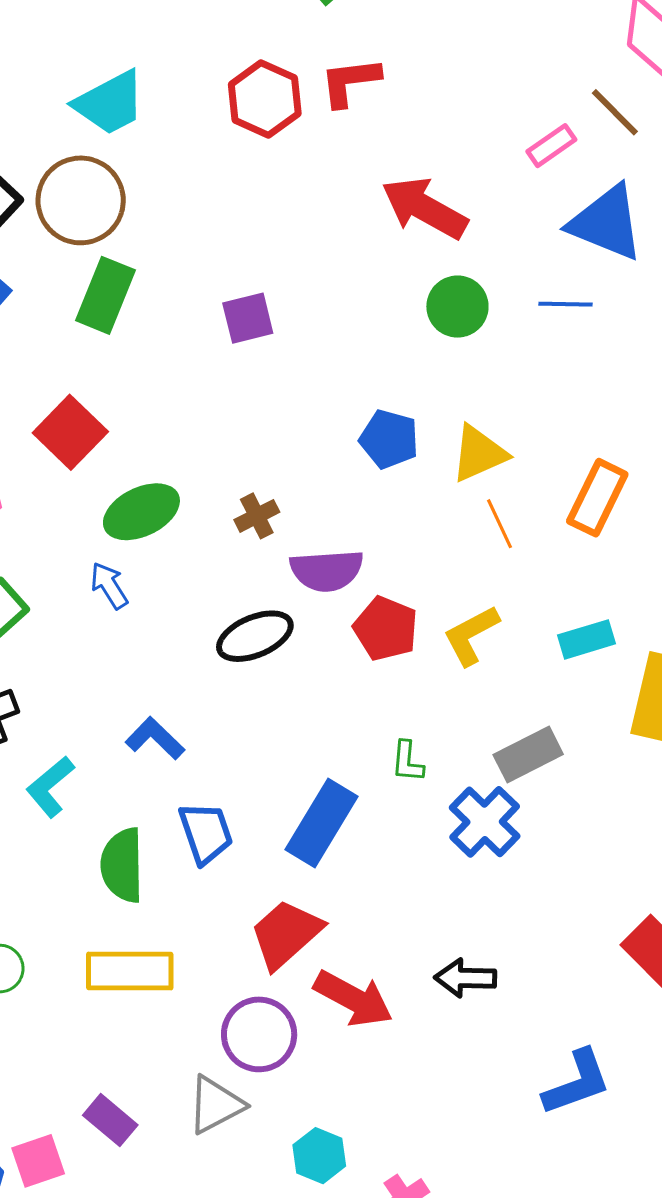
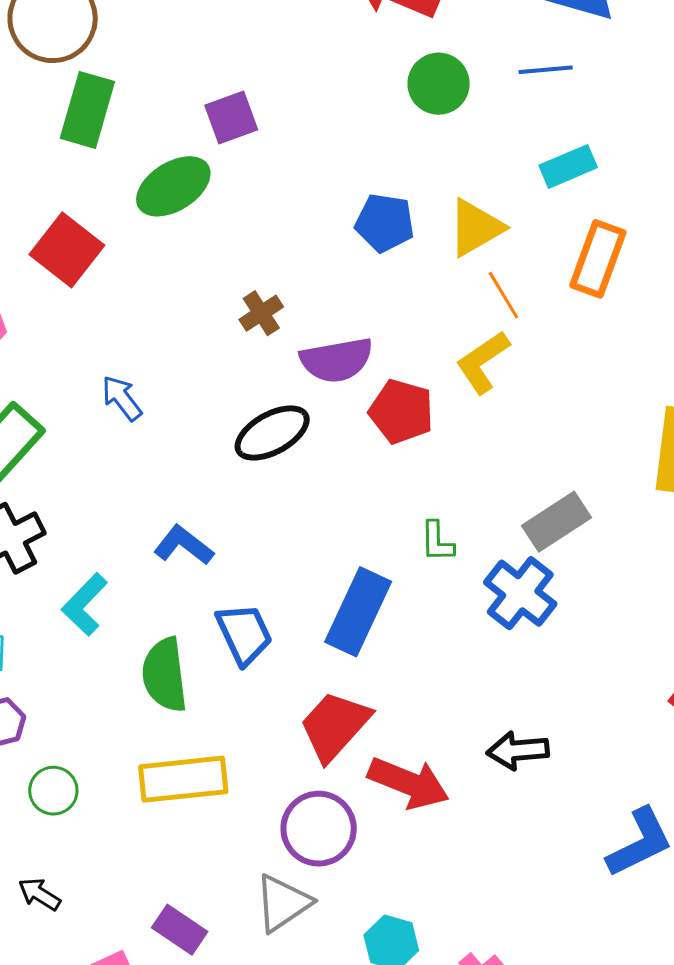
green ellipse: (141, 512) -> (173, 186), moved
yellow L-shape: (471, 635) -> (483, 362), moved
cyan rectangle: (586, 639) -> (568, 166), moved

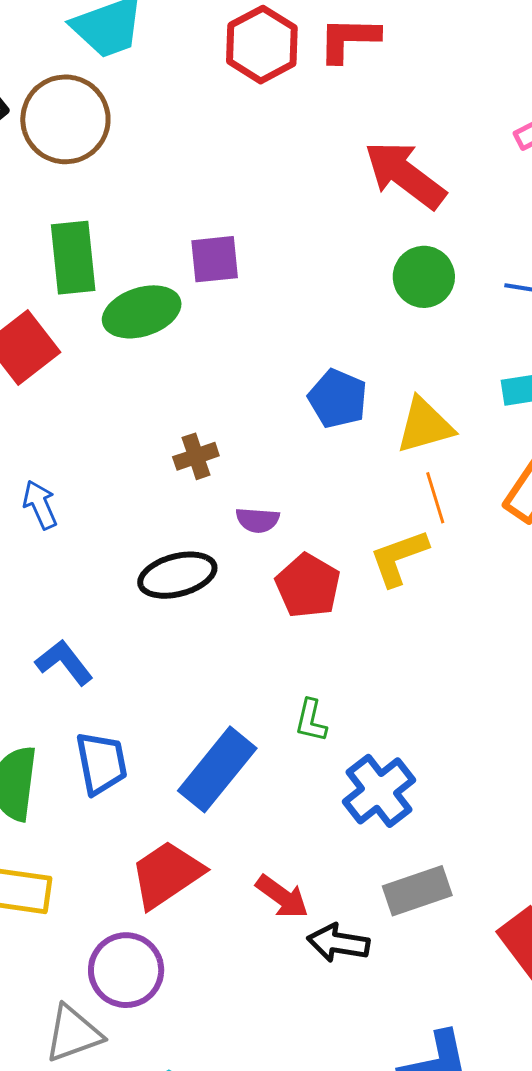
green rectangle: (87, 110) -> (73, 258), moved, turned -36
purple semicircle: (337, 360) -> (258, 520), size x0.6
gray rectangle: (556, 522) -> (417, 891), moved
red arrow: (409, 783) -> (282, 897), moved, size x0.7

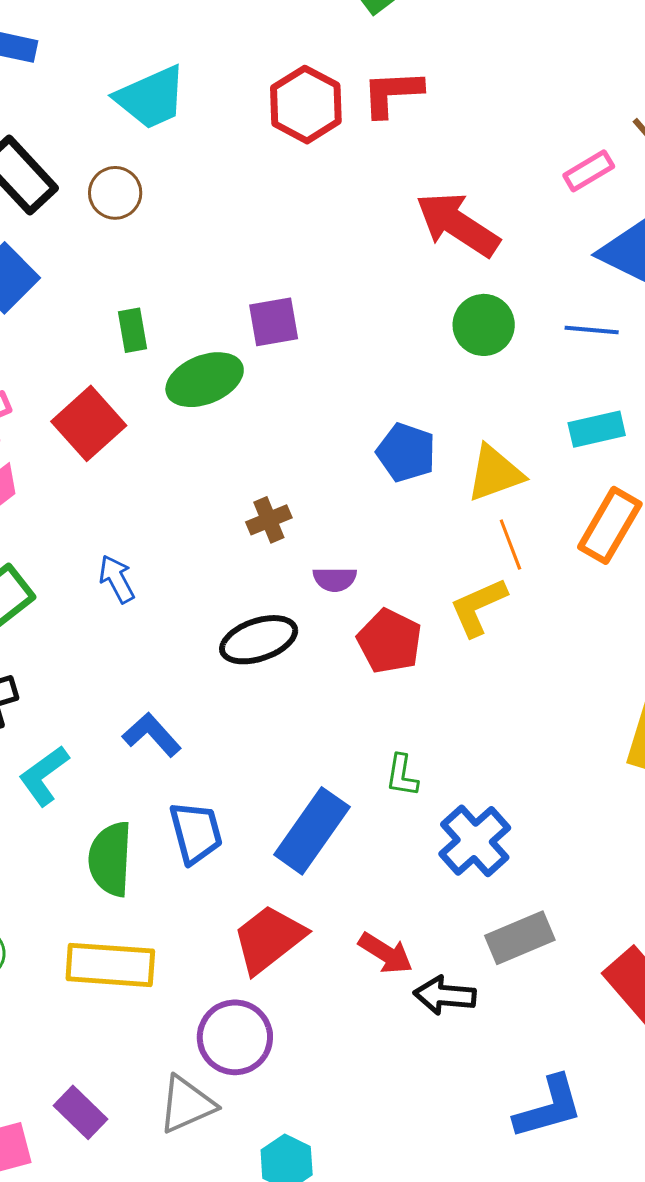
brown circle: (65, 119) -> (115, 193), size x0.6
green rectangle: (73, 258) -> (132, 330), size x0.6

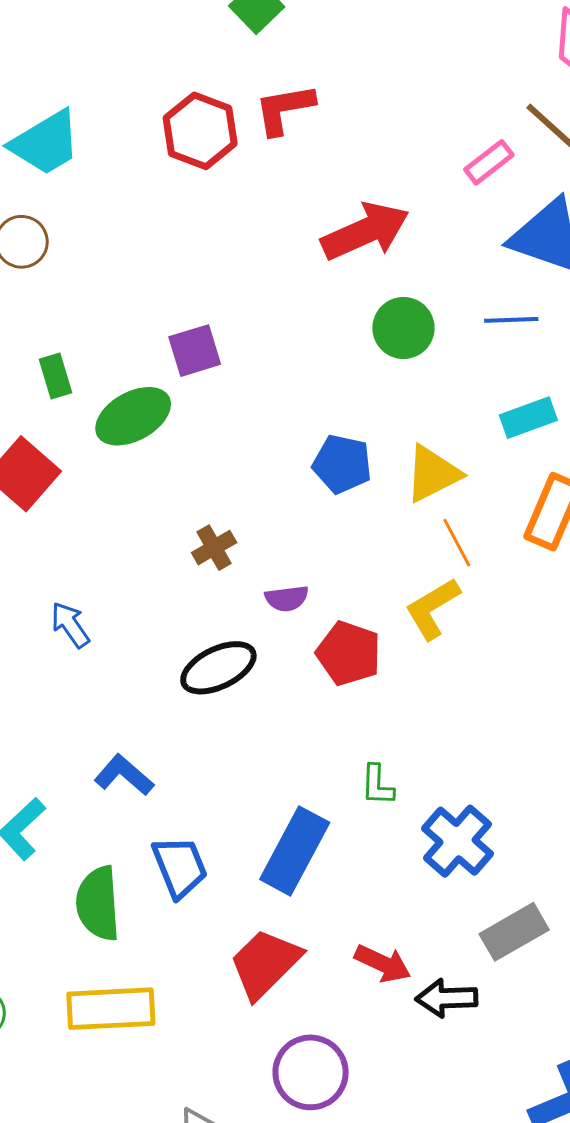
red arrow: (458, 224) -> (365, 231), turned 130
purple circle: (235, 1037) -> (311, 1072), moved

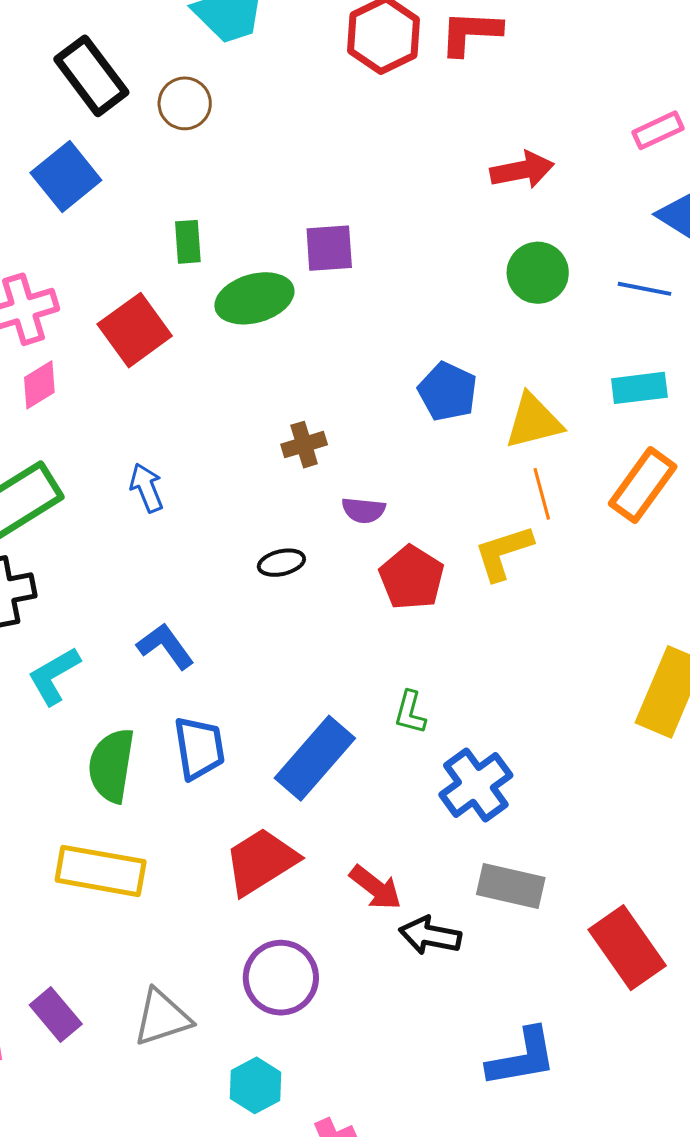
red arrow: (365, 231) -> (522, 170), size x0.7
black ellipse: (218, 668) -> (281, 563), size x0.6
gray rectangle: (514, 932) -> (511, 886), turned 30

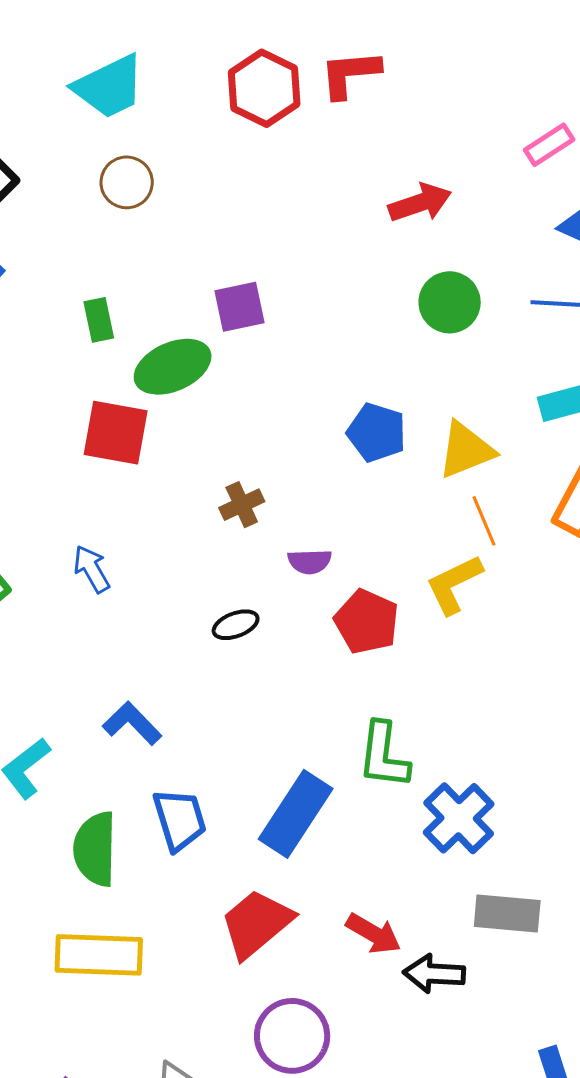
brown circle: (185, 103) -> (127, 182), moved
red square: (135, 330) -> (116, 433), moved, turned -36
green L-shape: (410, 712) -> (384, 755), size x1.6

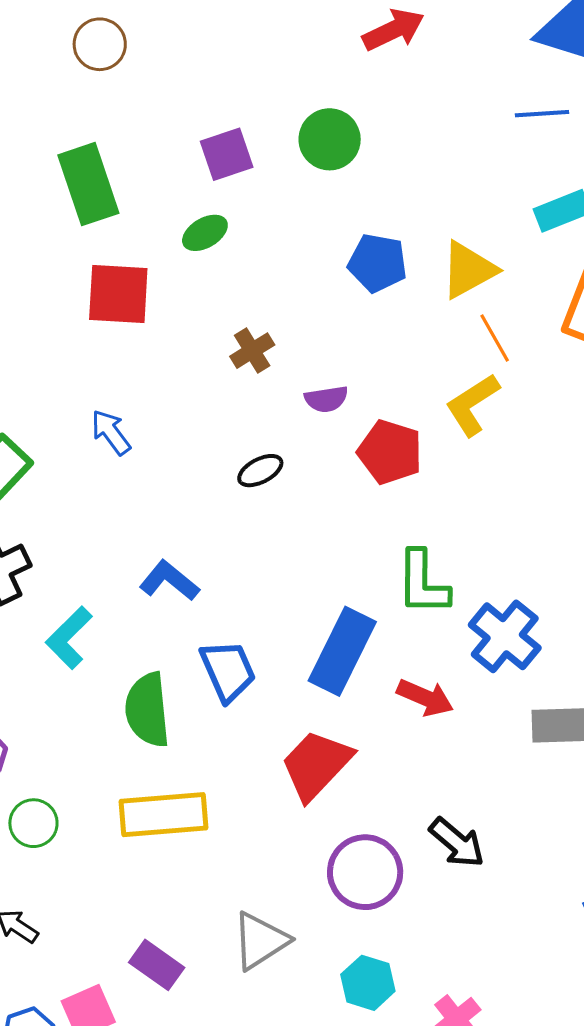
green circle: (450, 302) -> (330, 139), moved
green rectangle: (99, 320) -> (88, 184), size x1.8
green ellipse: (173, 367) -> (205, 233), moved, size x0.6
red arrow: (373, 934) -> (425, 698), moved
black arrow: (434, 974) -> (457, 843), moved, turned -136

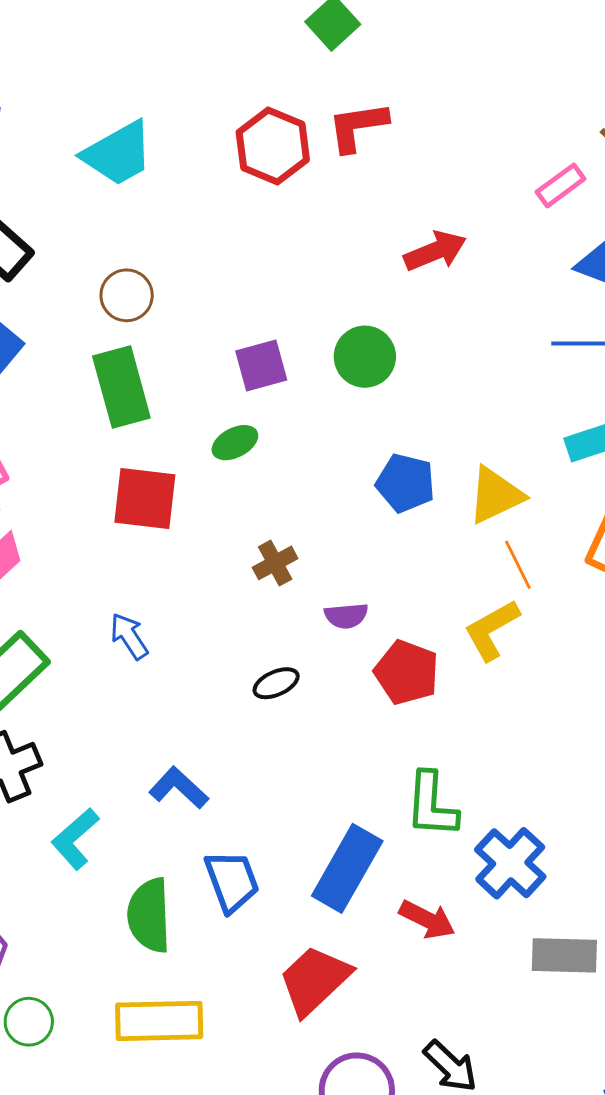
brown circle: (100, 44) -> (127, 295), moved

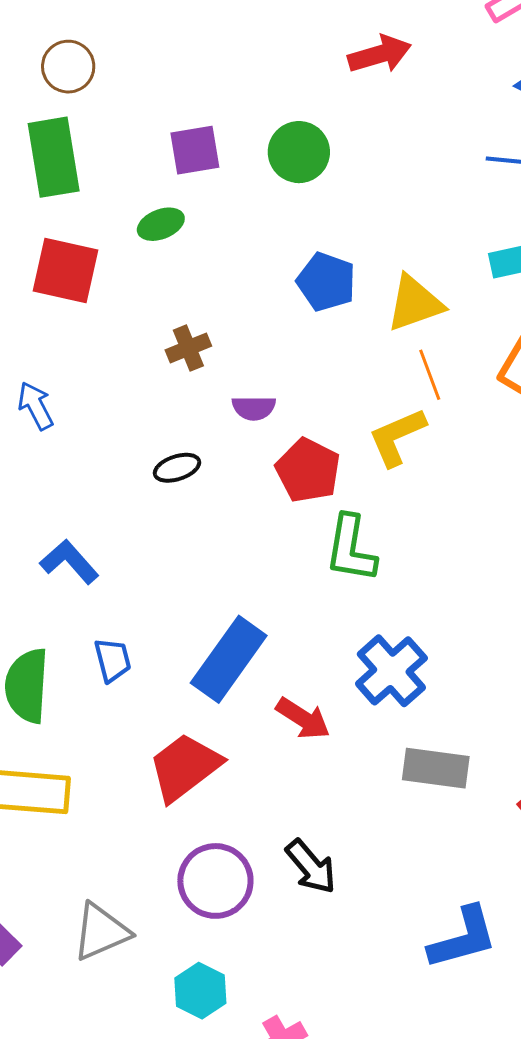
green L-shape: (432, 805) -> (351, 549), moved
blue trapezoid: (232, 881) -> (113, 660), size x0.7

